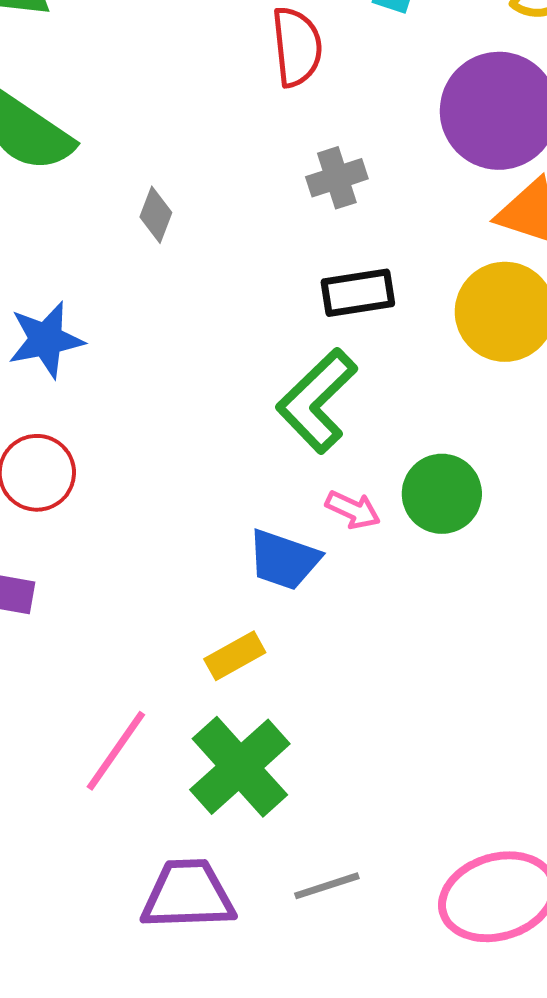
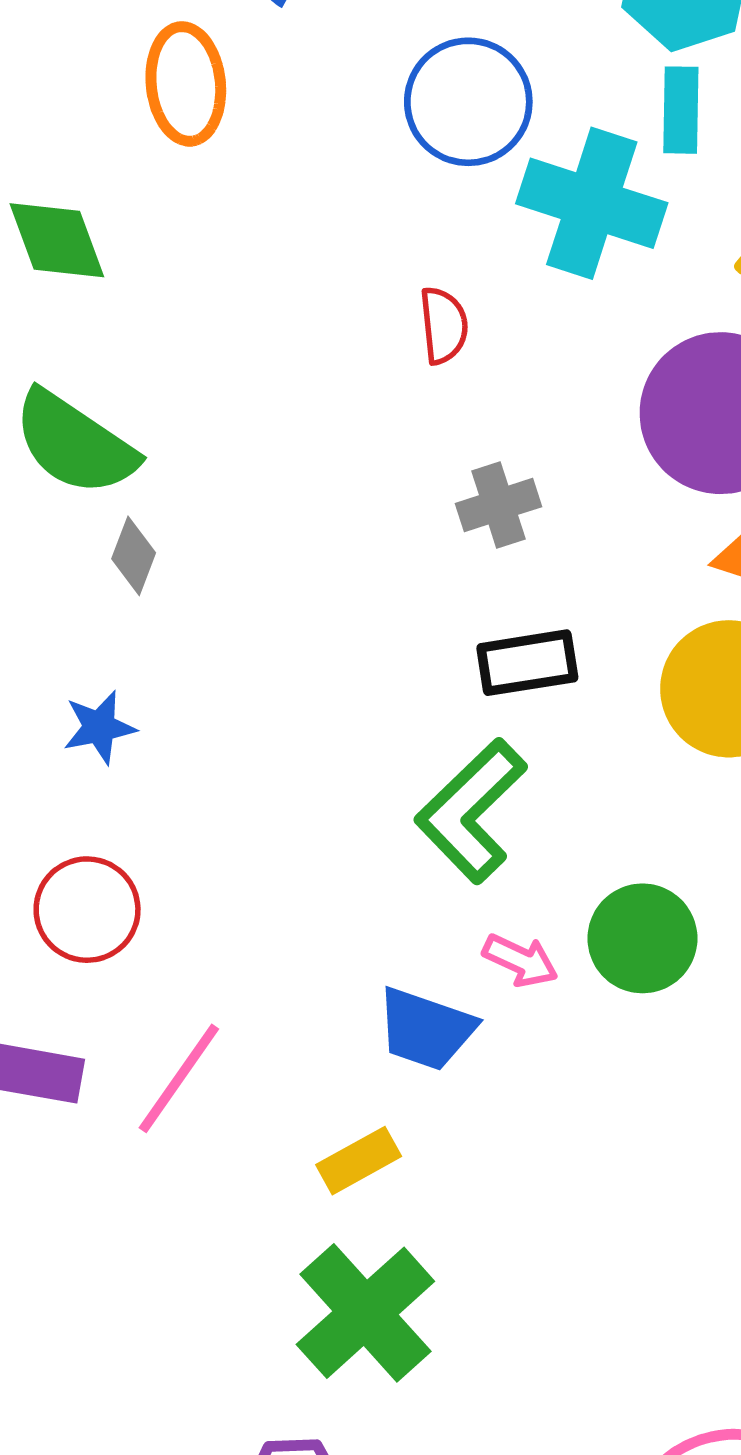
red semicircle: (297, 47) -> (444, 325), size x0.7
gray diamond: (156, 215) -> (134, 556), moved
blue star: (46, 340) -> (99, 727), size x0.7
pink line: (116, 751) -> (179, 1078), moved

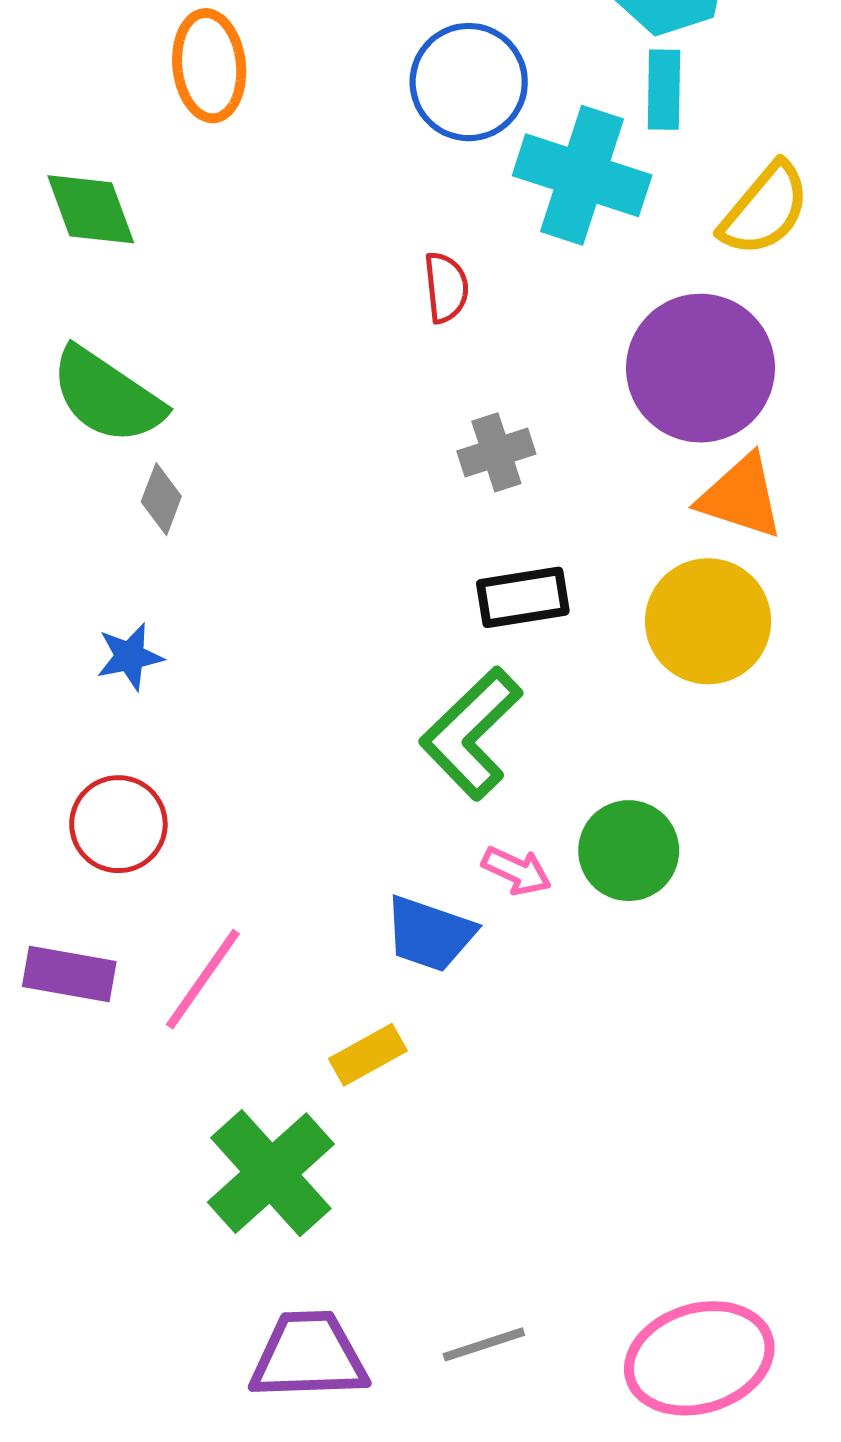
green cross: (365, 1313) -> (271, 1173), moved

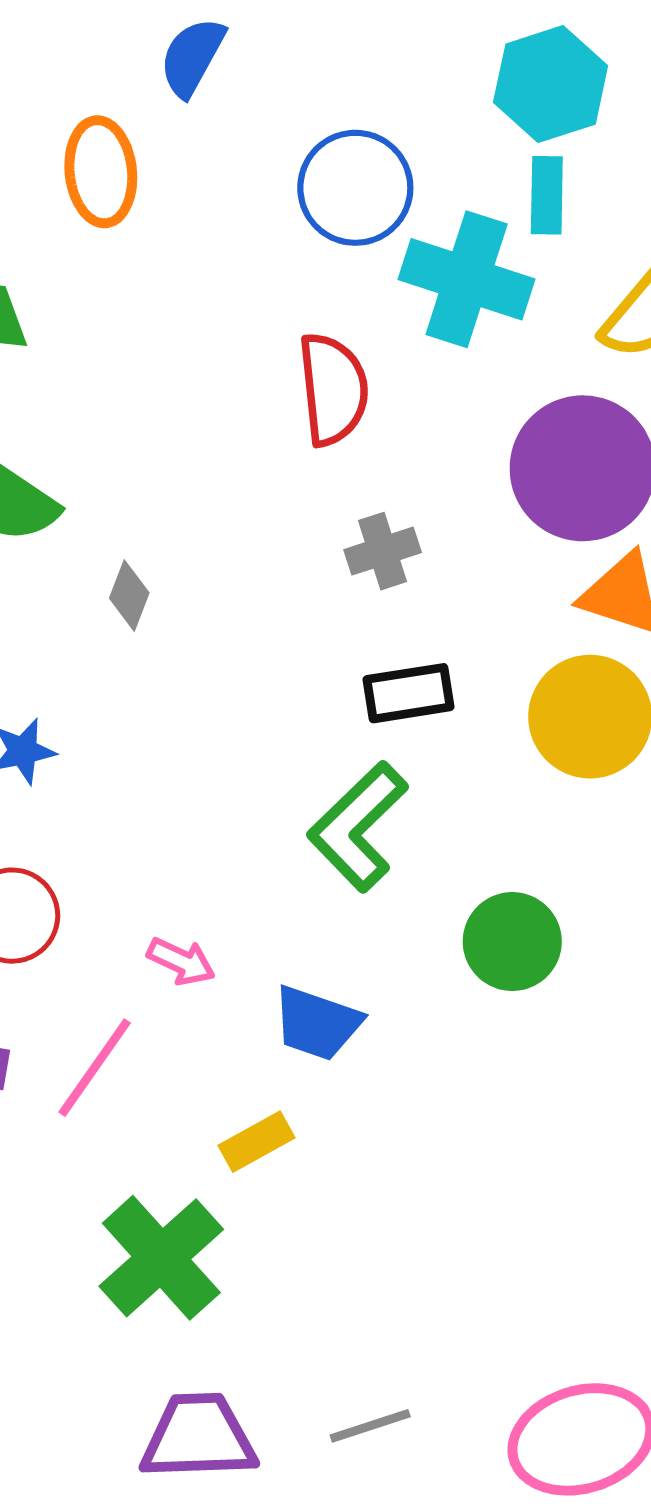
red semicircle: (446, 287) -> (333, 389), size x1.6
gray diamond: (161, 499) -> (129, 596), moved
pink arrow: (517, 871) -> (181, 961), moved

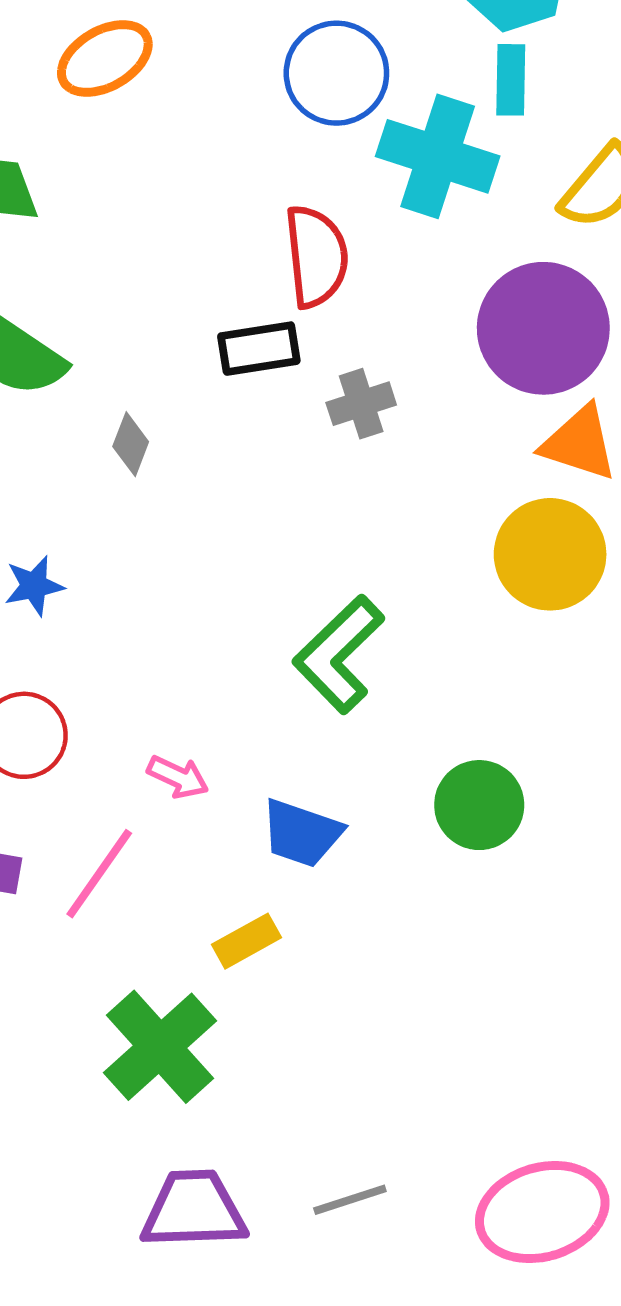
orange ellipse: (101, 172) -> (105, 58), turned 66
black rectangle: (408, 693) -> (259, 349), moved
green circle: (512, 942) -> (479, 805), moved

